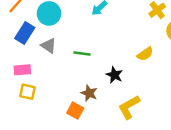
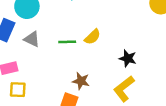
yellow semicircle: (145, 54) -> (92, 37), moved
black star: (114, 75) -> (128, 58), moved

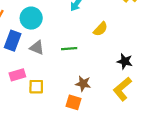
yellow semicircle: (92, 37) -> (100, 29), moved
yellow square: (18, 90) -> (36, 87), moved

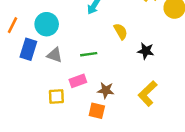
yellow semicircle: (100, 29) -> (121, 31), turned -70
black star: (125, 61) -> (146, 51), moved
pink rectangle: (17, 75) -> (78, 81), moved

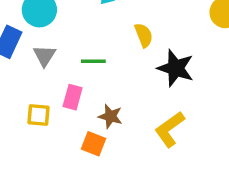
black star: (146, 51) -> (176, 68), size x1.5
gray triangle: (55, 55) -> (44, 56), turned 35
pink rectangle: (78, 81) -> (73, 97), turned -63

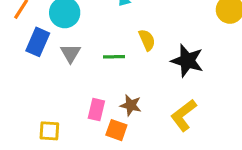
yellow semicircle: (144, 35) -> (147, 40), moved
pink rectangle: (73, 97) -> (96, 110), moved
yellow square: (38, 115) -> (49, 131), moved

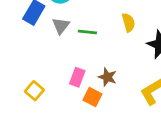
green line: (114, 57) -> (87, 32), moved
yellow square: (49, 131) -> (34, 91), turned 30

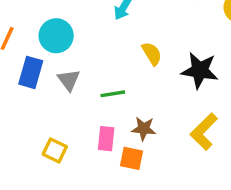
green line: (87, 32) -> (113, 94), moved
yellow square: (34, 91) -> (55, 150), moved

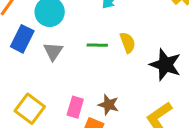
green line: (113, 94) -> (97, 45), moved
yellow square: (55, 150) -> (30, 109), size x1.4

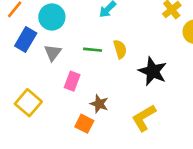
pink rectangle: (75, 107) -> (72, 81), moved

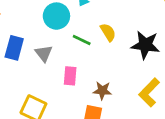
cyan circle: (52, 17) -> (56, 16), moved
green line: (93, 50) -> (82, 40), turned 36

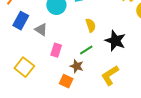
green line: (82, 40) -> (86, 50), moved, turned -72
gray triangle: (44, 53) -> (41, 30), turned -32

